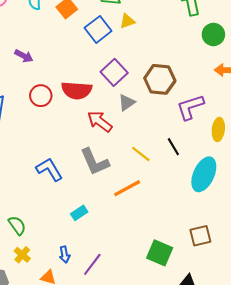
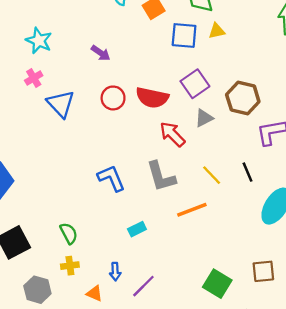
blue square: (98, 29) -> (184, 35), turned 35
yellow cross: (22, 255) -> (70, 266), turned 35

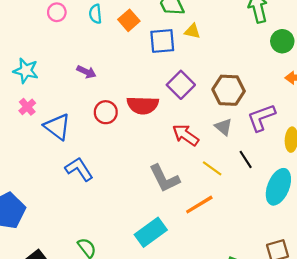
yellow triangle: (217, 31) -> (192, 31), turned 35
gray triangle: (204, 118) -> (223, 127), moved, turned -42
red arrow: (172, 134) -> (186, 135), moved
blue L-shape: (111, 178) -> (79, 169), moved
cyan rectangle: (137, 229) -> (151, 232), size x1.8

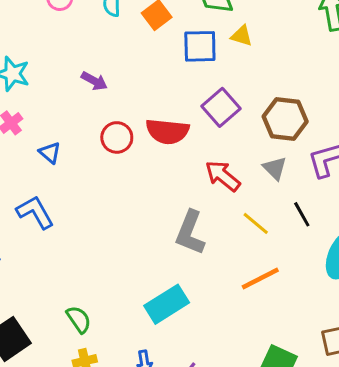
blue triangle: (57, 127) -> (50, 153), size x0.6
blue L-shape: (79, 169) -> (35, 212), moved
gray L-shape: (164, 178) -> (190, 233), turned 44
orange line: (199, 205) -> (260, 279), moved

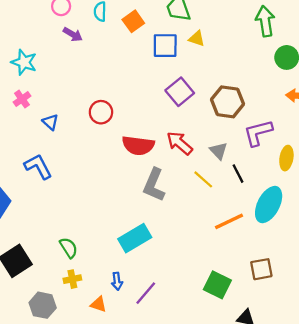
purple arrow: (94, 81) -> (73, 34), moved
red semicircle: (167, 131) -> (138, 145), moved
gray triangle: (275, 168) -> (218, 151), moved
orange line: (260, 279) -> (229, 221), moved

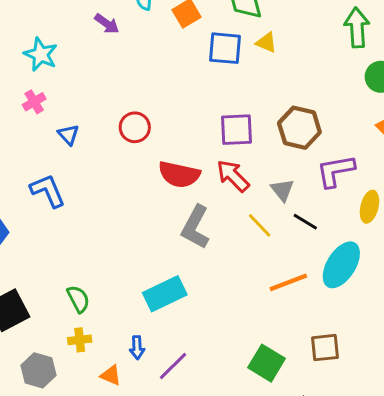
purple square: (180, 92) -> (237, 130), moved, turned 32
black line: (238, 174) -> (305, 222), turned -36

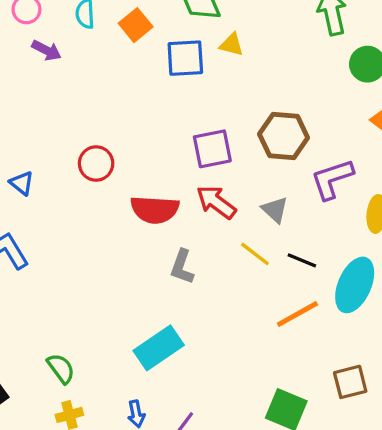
black line: (305, 222) -> (302, 260), moved
gray L-shape: (195, 227) -> (182, 267), size x0.7

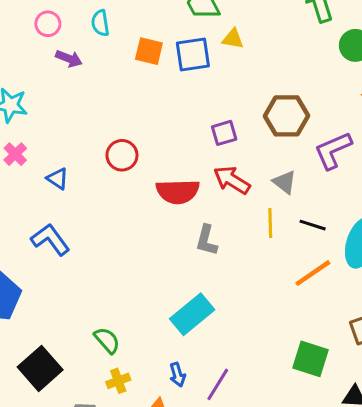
orange square: (136, 25) -> (149, 51), moved, turned -32
purple square: (212, 149) -> (224, 133), size x0.7
yellow line: (255, 254) -> (270, 223), turned 56

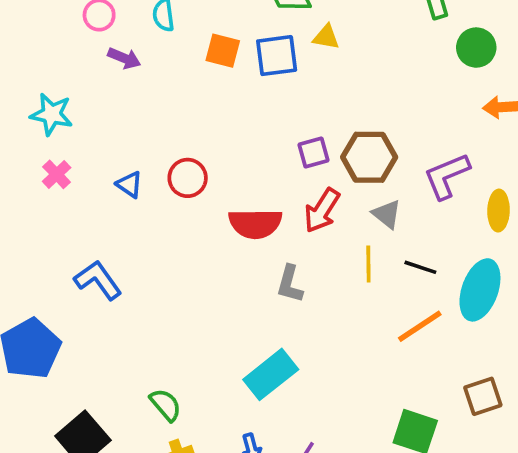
brown hexagon: (286, 116) -> (369, 157), moved
blue triangle: (57, 179) -> (129, 185), moved
red arrow: (232, 180) -> (322, 210), turned -90

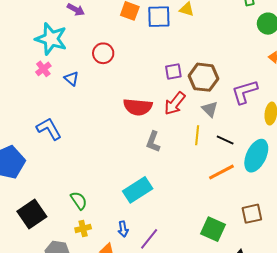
cyan star: (52, 114) -> (51, 39), moved, size x1.4
pink cross: (57, 174) -> (43, 69), moved
red circle: (188, 178) -> (103, 53), moved

